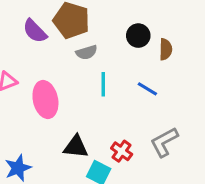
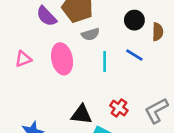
blue line: (147, 89) -> (134, 55), moved
pink ellipse: (45, 100) -> (62, 59), moved
red cross: (122, 151) -> (119, 108), moved

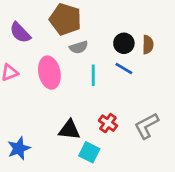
purple semicircle: (47, 16) -> (20, 33), moved
black circle: (134, 20) -> (124, 43), moved

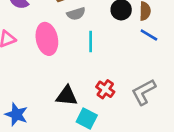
blue line: (124, 69) -> (149, 35), moved
blue star: (19, 148) -> (16, 114), turned -30

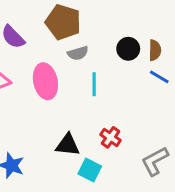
gray L-shape: (144, 92) -> (155, 161), moved

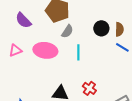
gray semicircle: (78, 53) -> (67, 31), turned -40
pink ellipse: (45, 81) -> (45, 50), turned -70

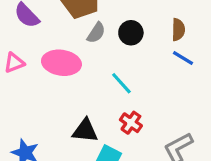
black circle: (101, 28) -> (131, 33), moved
cyan line: (78, 52) -> (121, 83), moved, turned -42

